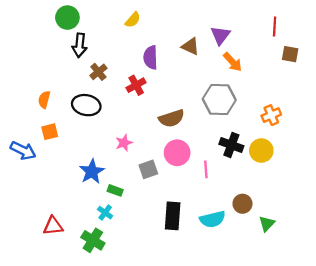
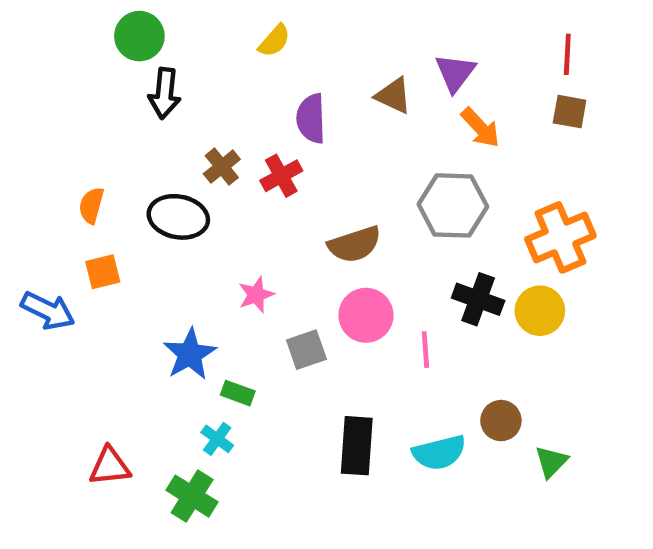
brown square: (290, 54) -> (570, 112), moved
brown cross: (98, 72) -> (222, 167), moved
orange cross: (271, 115) -> (560, 237), size x1.6

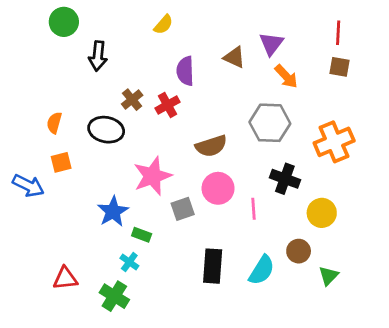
green circle: (139, 36) -> (64, 22), moved
pink star: (256, 295) -> (153, 176), size x1.8
yellow circle: (540, 311) -> (322, 213), moved
cyan semicircle: (439, 453) -> (262, 270), turned -44

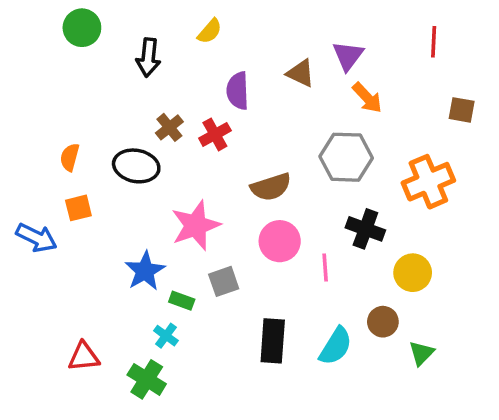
black arrow: (98, 56) -> (148, 57), moved
brown square: (339, 67) -> (462, 110), moved
gray square: (183, 209) -> (224, 281), moved

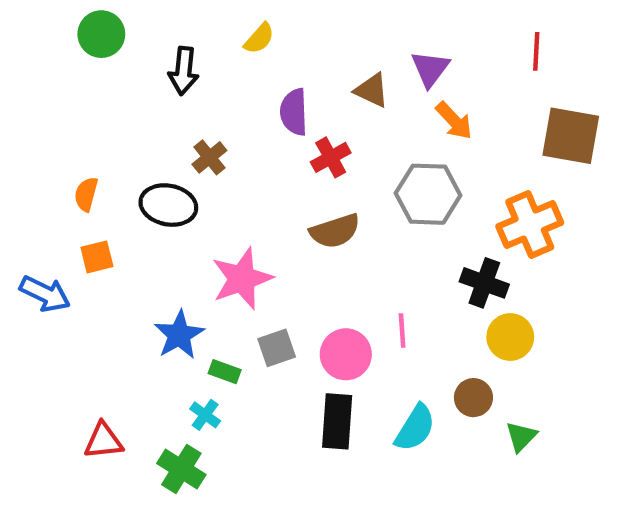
brown square: (462, 110) -> (571, 136), size x1.8
red cross: (215, 134) -> (331, 157), moved
black cross: (365, 229) -> (484, 283), moved
pink circle: (280, 241) -> (346, 354), moved

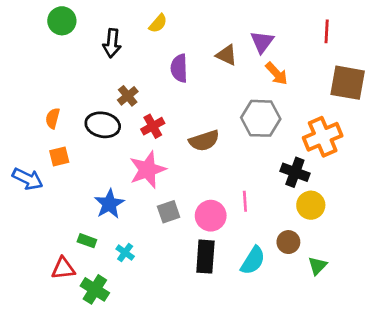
red cross: (331, 157) -> (153, 126), moved
green rectangle: (225, 372) -> (87, 241), moved
green cross: (181, 469) -> (95, 289), moved

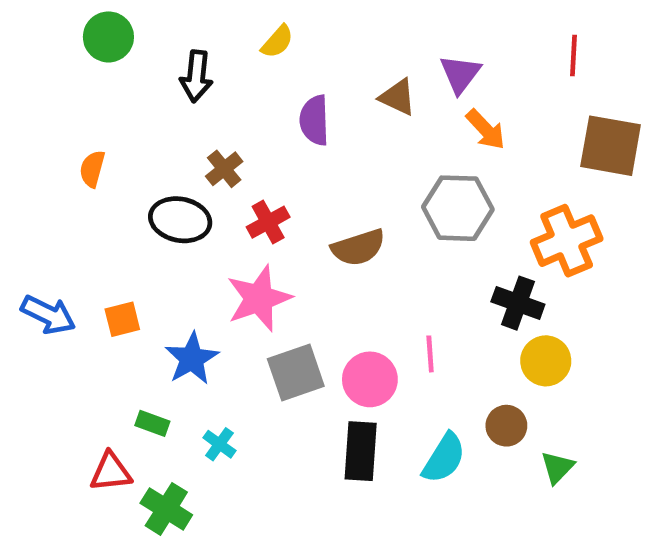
orange semicircle: (53, 118) -> (92, 169), moved
orange square: (59, 156) -> (122, 319), moved
gray square: (169, 212) -> (296, 372), size x1.4

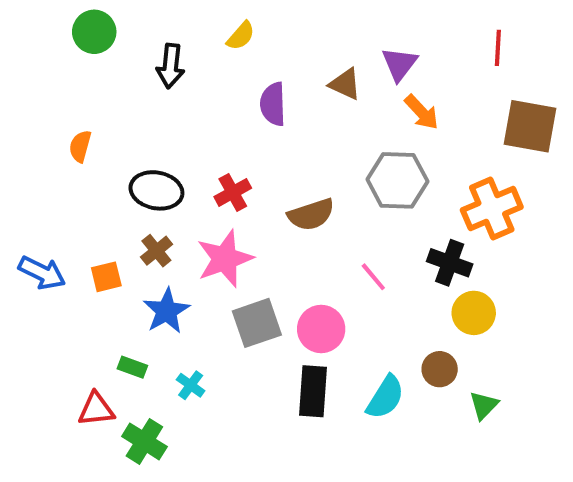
brown cross: (224, 169) -> (156, 251), moved
pink line: (430, 354) -> (373, 277), moved, turned -36

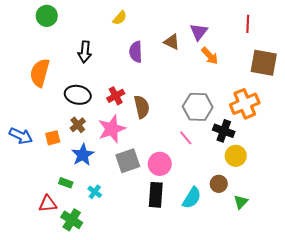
black arrow: (171, 66) -> (85, 52), moved
orange semicircle: (80, 146) -> (40, 73), size x1.8
gray hexagon: (397, 180) -> (198, 107), moved
brown semicircle: (311, 215) -> (142, 107), moved, turned -85

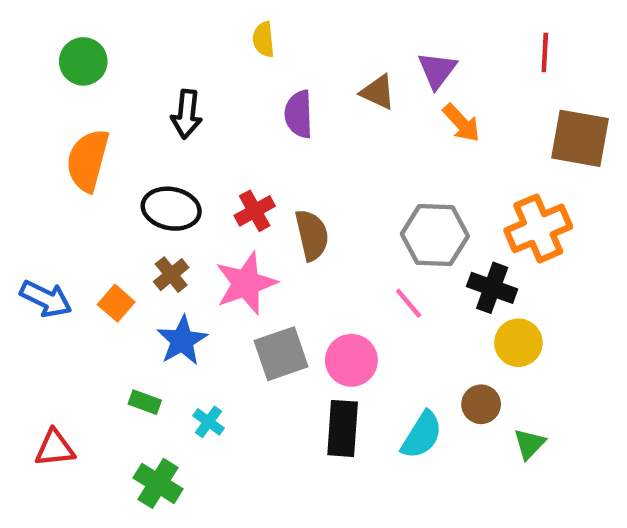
green circle: (47, 16) -> (83, 61), moved
yellow semicircle: (120, 18) -> (263, 39), turned 133
orange square: (53, 138) -> (116, 303), turned -35
red triangle: (48, 204) -> (55, 448), moved

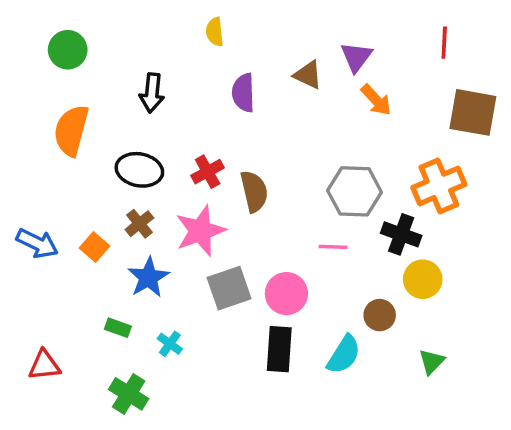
pink line: (409, 303) -> (333, 247), turned -48
brown circle: (481, 404) -> (380, 315), moved

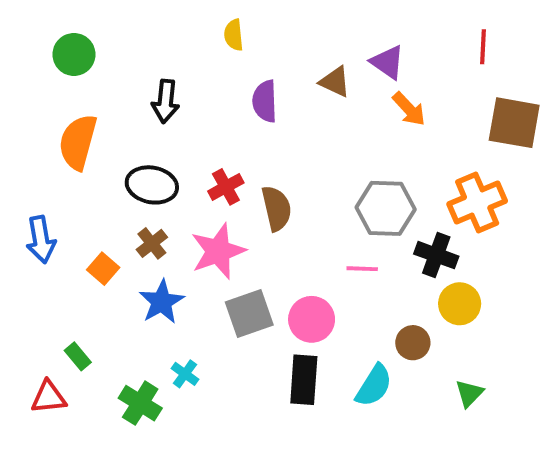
purple triangle: (356, 57) -> (388, 62), turned -32
blue arrow: (37, 243) -> (41, 239), moved, turned 54
green rectangle: (118, 328) -> (78, 356), moved, turned 30
green cross: (129, 394) -> (140, 403), moved

